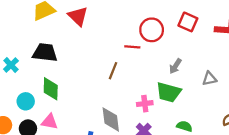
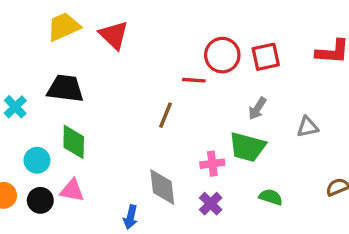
red square: (188, 22) -> (266, 57), moved, turned -36

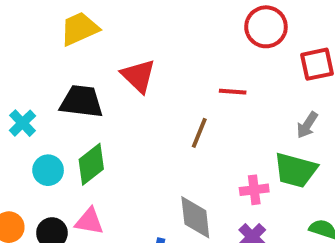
red triangle: (114, 35) -> (138, 76), moved
red circle: (222, 55) -> (266, 27), moved
green diamond: (74, 142) -> (91, 164), turned 51
cyan circle: (37, 160) -> (48, 170), moved

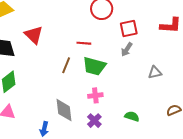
gray arrow: (307, 125) -> (127, 49), moved
green trapezoid: (295, 170) -> (94, 66), moved

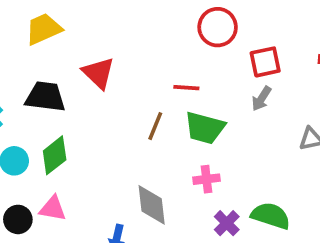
green semicircle: (132, 116) -> (271, 216), size x1.5
purple cross: (94, 121) -> (227, 223), moved

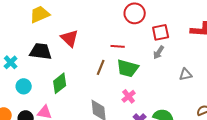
green diamond: (55, 155) -> (60, 83), moved
pink cross: (207, 179) -> (129, 96), turned -32

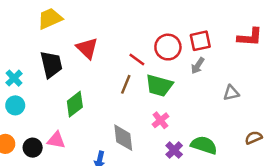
red circle: (135, 13) -> (168, 47), moved
red line: (118, 46) -> (137, 59), moved, turned 32
black trapezoid: (41, 51) -> (51, 64), turned 70
cyan circle: (24, 86) -> (15, 105), moved

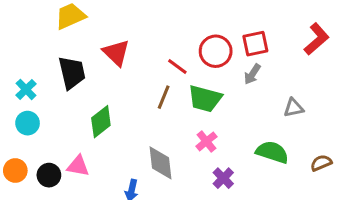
red L-shape: (250, 37) -> (317, 39), turned -45
green semicircle: (204, 145) -> (272, 152), moved

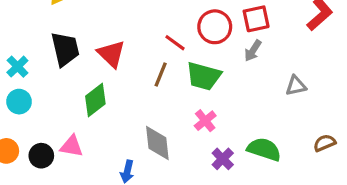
red triangle: (116, 53) -> (111, 54), moved
green semicircle: (272, 152) -> (264, 149), moved

